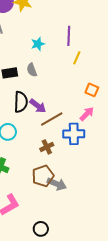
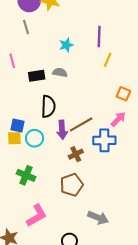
gray semicircle: (32, 70) -> (60, 73), turned 120
purple arrow: (38, 106) -> (62, 130), moved, turned 48
gray arrow: (57, 184) -> (98, 218), moved

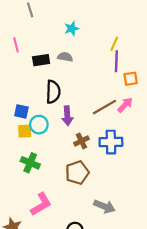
purple line: (99, 37) -> (116, 61), moved
orange square: (123, 94) -> (131, 79), turned -32
brown line: (81, 124) -> (104, 107), moved
yellow square: (14, 138) -> (25, 131), moved
blue cross: (104, 140) -> (111, 142), moved

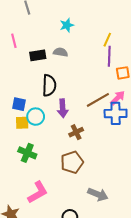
blue cross: (111, 142) -> (116, 113), moved

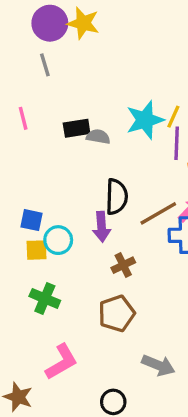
cyan star: (67, 25) -> (145, 120), moved, size x1.6
black rectangle: (38, 55) -> (77, 128), moved
black semicircle: (49, 85) -> (117, 197), moved

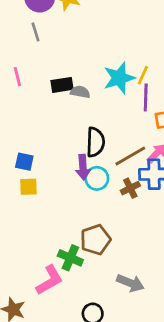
cyan circle: (58, 240) -> (97, 178), moved
brown cross: (123, 265) -> (130, 188), moved
green cross: (45, 298) -> (70, 258), moved

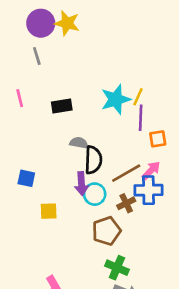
gray semicircle: (80, 92) -> (79, 143), moved
yellow square: (29, 187) -> (49, 211), moved
brown pentagon: (95, 240) -> (106, 231), moved
green cross: (70, 258) -> (117, 268), moved

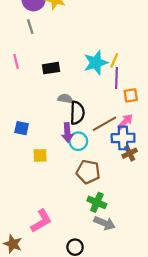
brown cross: (126, 203) -> (130, 153), moved
brown pentagon: (106, 231) -> (88, 172), turned 30

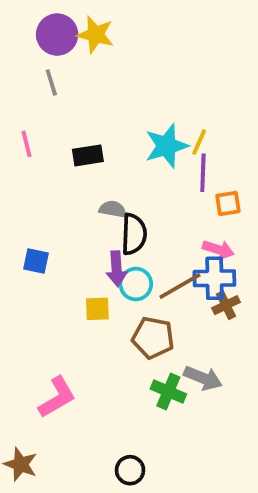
pink arrow: (125, 122) -> (218, 249), turned 63
brown line: (105, 124) -> (180, 286), moved
yellow square: (40, 155) -> (97, 309), moved
pink L-shape: (41, 221) -> (57, 397), moved
gray arrow: (105, 223) -> (203, 378), moved

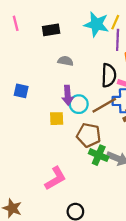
cyan star: (166, 146) -> (96, 24), turned 30
black semicircle: (134, 234) -> (109, 75), moved
green cross: (168, 391) -> (99, 155), moved
pink L-shape: (57, 397) -> (55, 178), moved

